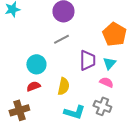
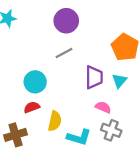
pink semicircle: (106, 82) -> (103, 107), moved
yellow semicircle: (63, 86) -> (55, 121), moved

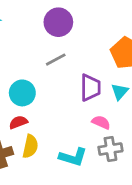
yellow semicircle: (55, 121) -> (30, 146), moved
gray cross: (111, 130) -> (110, 149), turned -30

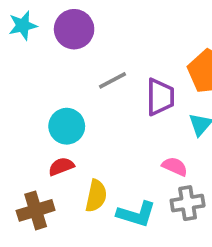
purple circle: (58, 22) -> (74, 29), moved
purple trapezoid: (90, 88) -> (160, 97), moved
yellow semicircle: (30, 146) -> (96, 196), moved

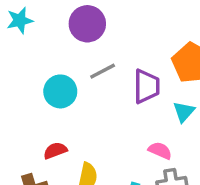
purple circle: (74, 29) -> (87, 24), moved
cyan circle: (67, 126) -> (60, 91), moved

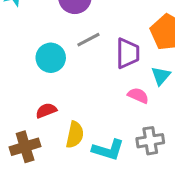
pink semicircle: (160, 151) -> (138, 95), moved

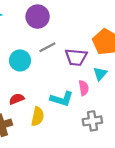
purple trapezoid: (128, 53) -> (76, 57), turned 95
pink semicircle: (138, 95) -> (84, 88), turned 56
cyan L-shape: (108, 150) -> (62, 99), moved

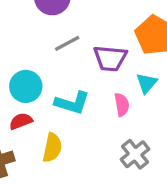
cyan circle: (20, 60) -> (26, 86), moved
cyan L-shape: (62, 99) -> (72, 103), moved
gray cross: (92, 121) -> (135, 154), turned -30

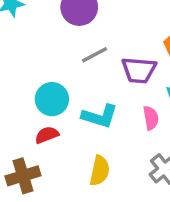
yellow semicircle: (52, 148) -> (100, 171), moved

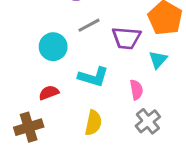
cyan circle: (52, 99) -> (53, 47), moved
pink semicircle: (151, 118) -> (136, 90), moved

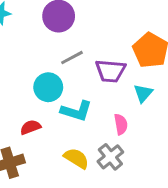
cyan circle: (53, 47) -> (48, 87), moved
gray cross: (148, 121) -> (110, 157), moved
yellow semicircle: (93, 123) -> (76, 158), turned -70

